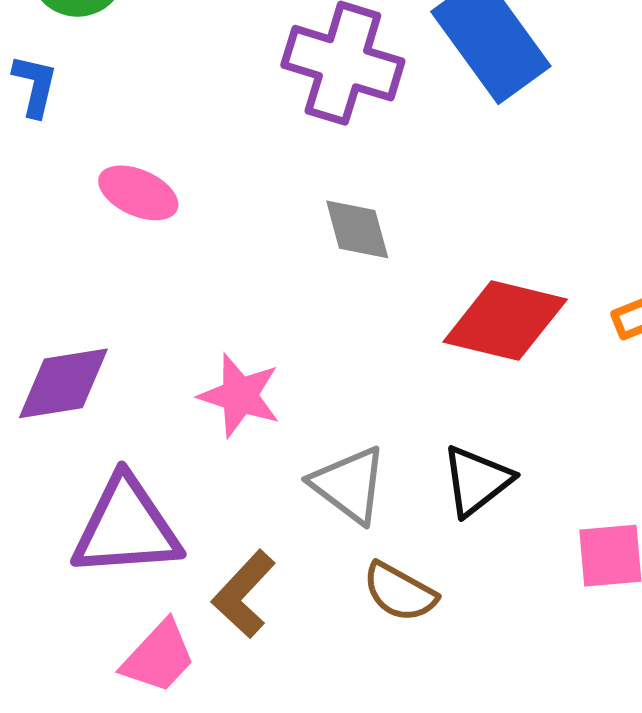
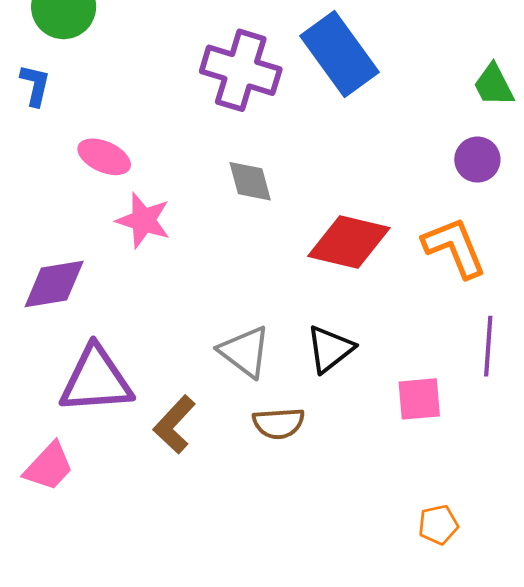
pink star: (240, 396) -> (143, 220), moved
brown semicircle: (400, 592) -> (279, 423), turned -33
pink trapezoid: (159, 657) -> (49, 467), moved

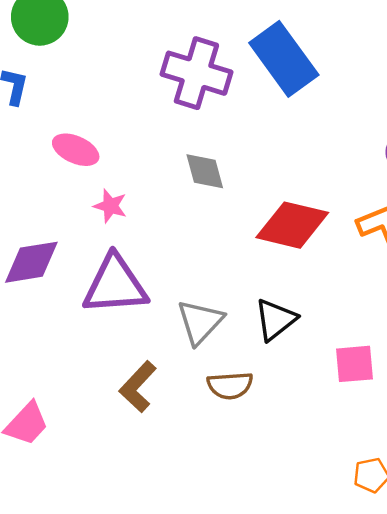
pink star: (143, 220) -> (110, 206), size x0.7
gray triangle: (245, 352) -> (200, 322), turned 36
purple triangle: (96, 380) -> (115, 285), moved

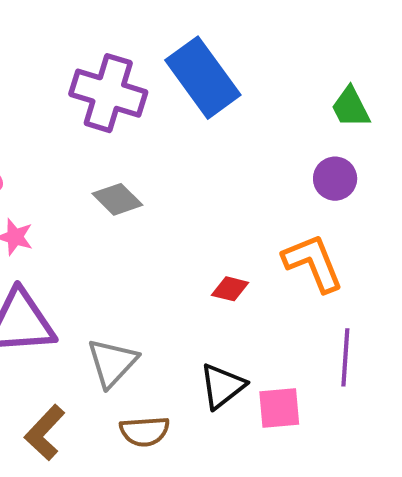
gray diamond: (205, 171) -> (117, 199), turned -30
red diamond: (292, 225) -> (230, 289), moved, size x0.5
black triangle: (275, 320) -> (222, 386), moved

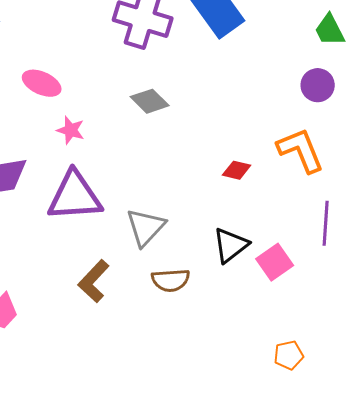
pink square: (279, 408) -> (275, 262), turned -30

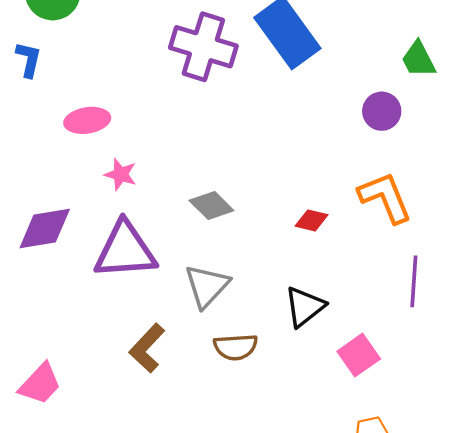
pink ellipse: (42, 83) -> (87, 120), turned -33
purple circle: (318, 85) -> (382, 111), moved
gray diamond: (150, 101) -> (211, 205), moved
pink square: (275, 262) -> (359, 355), moved

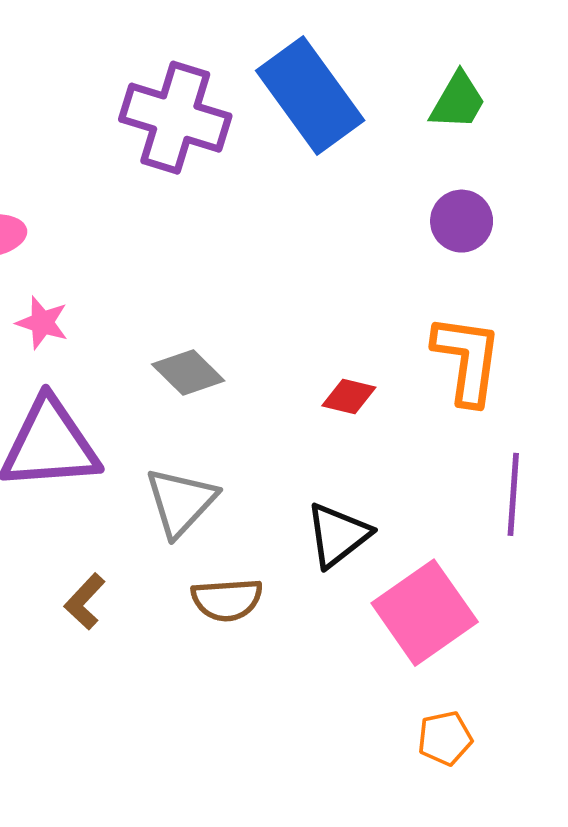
green trapezoid: (419, 59) -> (458, 101), moved, turned -123
orange L-shape: (385, 197) -> (467, 360), turned 30
brown L-shape: (147, 348) -> (85, 602), size x0.7
pink square: (359, 355) -> (425, 613), size x1.5

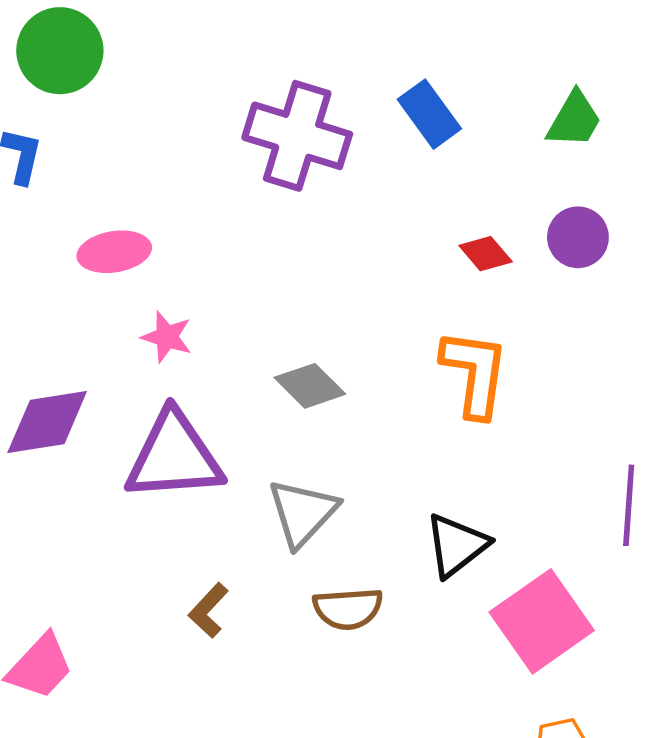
blue rectangle: (310, 95) -> (429, 114), size x0.6
orange L-shape: (467, 360) -> (475, 373), moved
red diamond: (349, 397) -> (486, 254), moved, turned 36

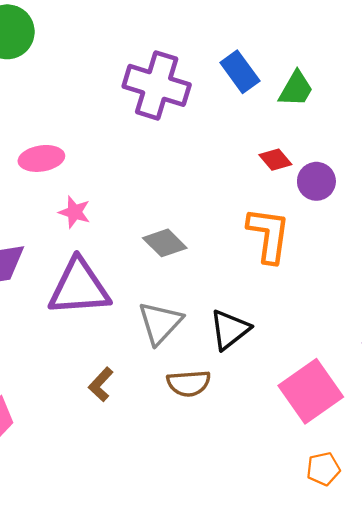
green trapezoid: (574, 120) -> (296, 89), moved
purple circle: (578, 237) -> (316, 181), moved
black triangle: (457, 545) -> (230, 330), moved

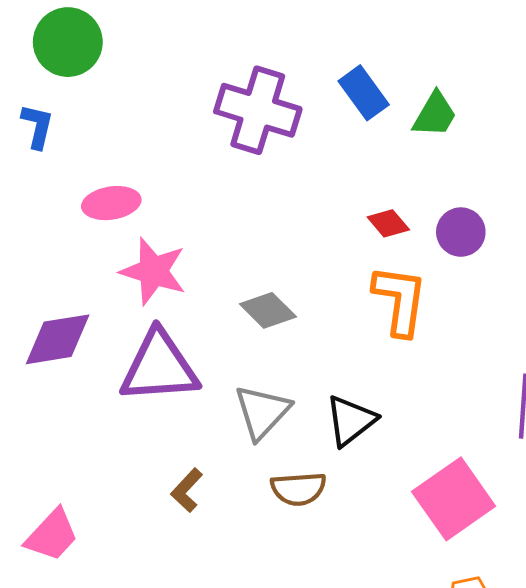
red diamond: (275, 160) -> (388, 223), moved
pink star: (75, 212) -> (153, 271), size x1.6

